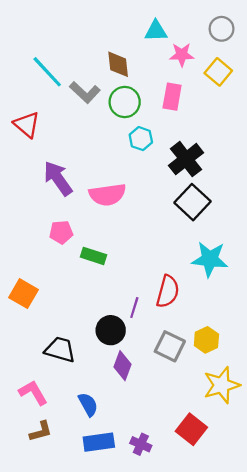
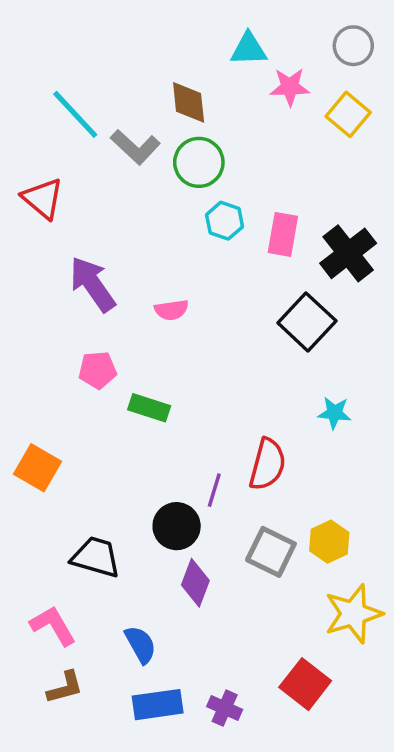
pink rectangle: (172, 97) -> (283, 234), moved
black cross: (186, 159) -> (348, 253), moved
pink semicircle: (107, 195) -> (171, 310), size x0.6
cyan star: (210, 259) -> (334, 413), size x0.6

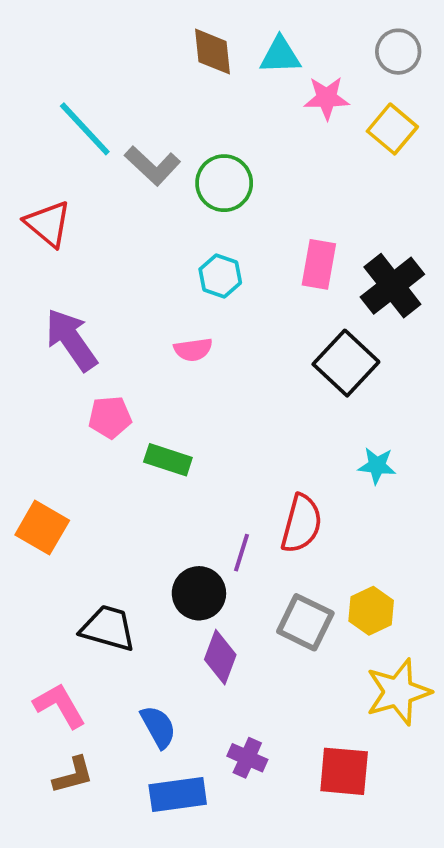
brown diamond: (189, 102) -> (212, 52), moved
cyan hexagon: (225, 221) -> (220, 276), moved
purple arrow: (92, 284) -> (71, 340), moved
red square: (305, 684) -> (344, 771), turned -33
purple cross: (225, 708) -> (247, 758), moved

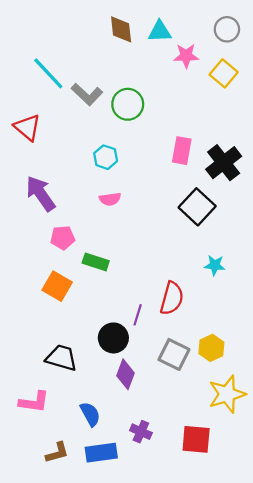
cyan hexagon: (220, 276) -> (106, 157), moved
orange square: (42, 528) -> (57, 286), moved
pink L-shape: (60, 706) -> (34, 402), turned 128
brown L-shape: (73, 775) -> (57, 453), moved

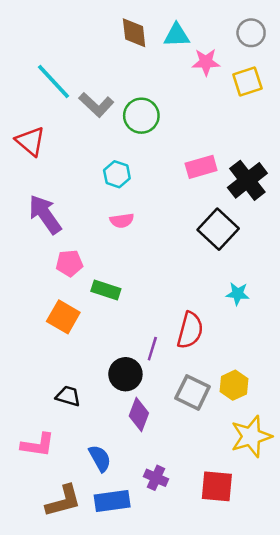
yellow square: (224, 73) -> (247, 82), turned 32
pink rectangle: (182, 151) -> (201, 167), turned 64
black trapezoid: (62, 358) -> (68, 396), size x0.7
brown L-shape: (57, 453) -> (63, 501), size x1.4

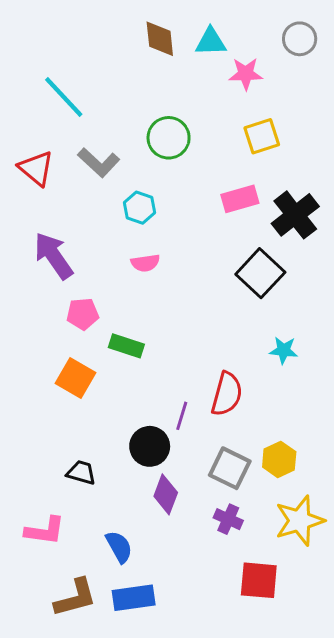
yellow square: (247, 82) -> (262, 136), moved
gray L-shape: (96, 105) -> (99, 163), moved
purple cross: (156, 478) -> (228, 519), moved

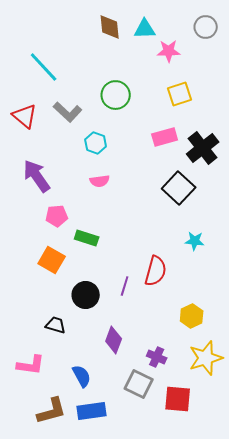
black circle: (150, 446) -> (86, 295), moved
gray square: (230, 468) -> (139, 384), moved

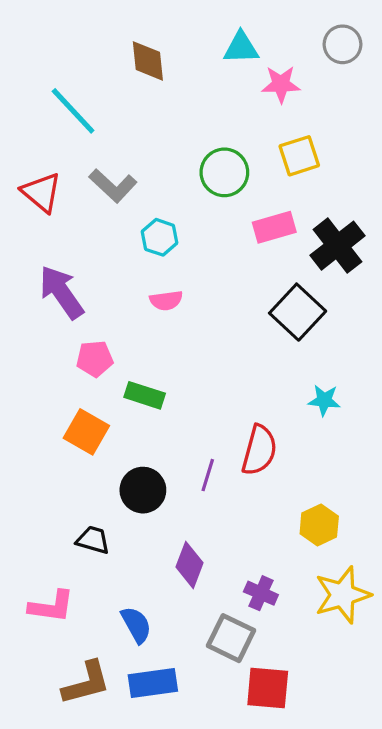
brown diamond: (110, 27) -> (148, 61), moved
green circle: (116, 95) -> (224, 172), moved
red square: (178, 399) -> (268, 688), moved

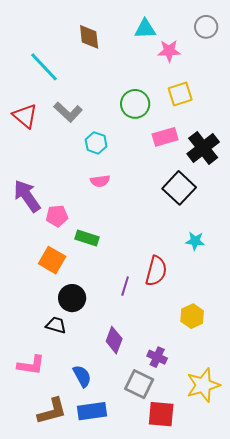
purple arrow: (61, 292) -> (27, 196), moved
black circle: (143, 490) -> (72, 298), moved
yellow star: (342, 595) -> (203, 385), moved

